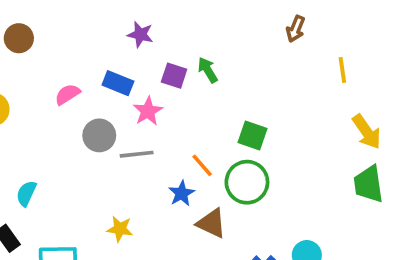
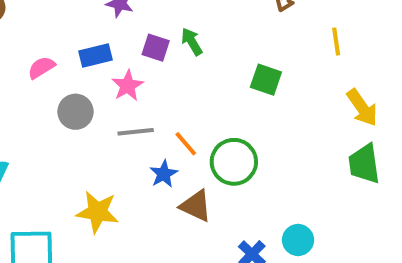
blue rectangle: (118, 83) -> (96, 56), turned -36
green square: (253, 135) -> (266, 80), moved
gray line: (137, 154) -> (136, 132), moved
yellow star: (120, 229) -> (98, 212), size x1.5

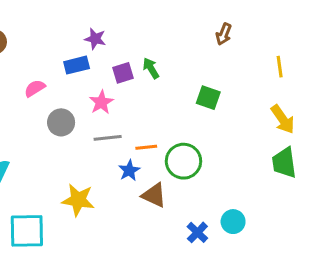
yellow line: (336, 42) -> (280, 67), moved
purple square: (156, 48) -> (123, 73), turned -35
blue rectangle: (96, 56) -> (77, 65), moved
orange line: (186, 144) -> (146, 147), turned -55

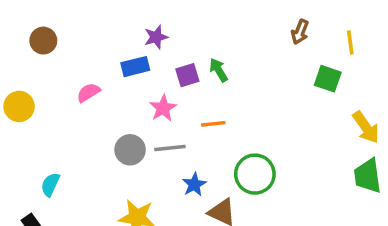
purple star: (95, 39) -> (156, 37), turned -30
yellow line: (280, 67) -> (350, 42), moved
green square: (208, 98) -> (328, 79), moved
gray circle: (61, 122) -> (130, 150), moved
orange line: (146, 147) -> (213, 124), moved

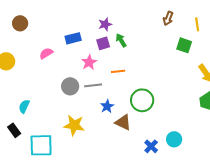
purple star: (156, 37) -> (105, 24), moved

